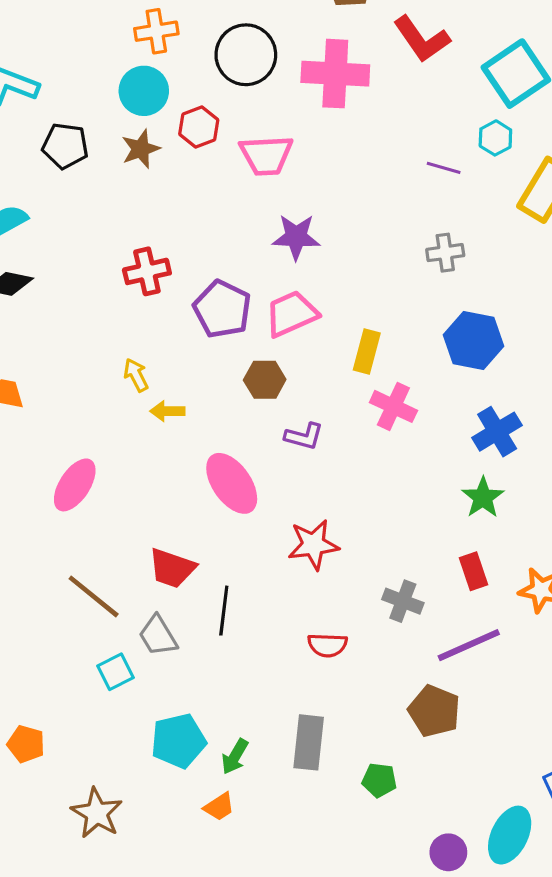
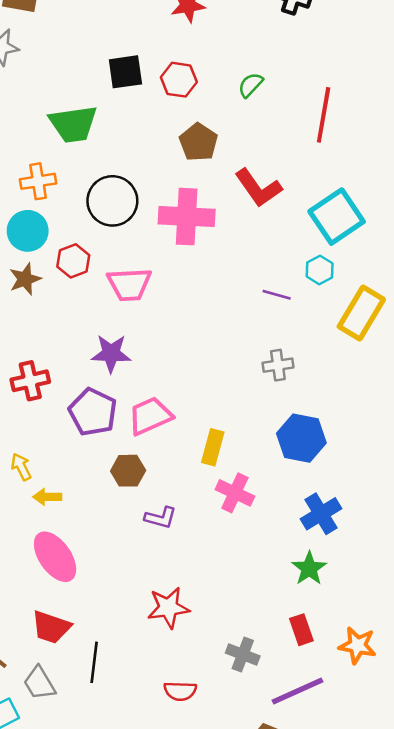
purple star: (296, 237) -> (111, 353), moved
pink ellipse: (232, 483) -> (55, 557), moved

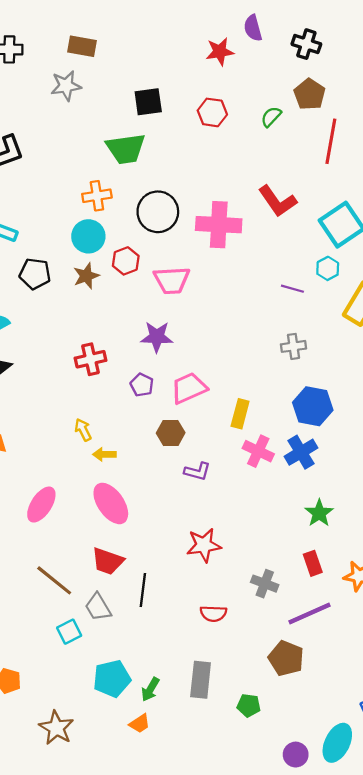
black square: (125, 72) -> (148, 102), moved
brown pentagon: (198, 142) -> (310, 94), moved
purple pentagon: (93, 412) -> (142, 385), size x0.6
blue cross: (321, 514) -> (301, 452), moved

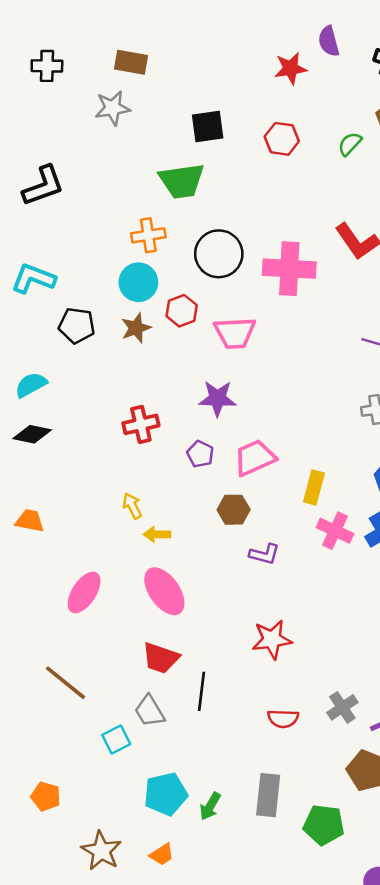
brown line: (54, 580) -> (66, 683), moved
gray cross: (265, 584) -> (342, 707), moved, turned 35
green pentagon: (249, 705) -> (324, 825), size x1.5
orange trapezoid: (140, 724) -> (162, 855), moved

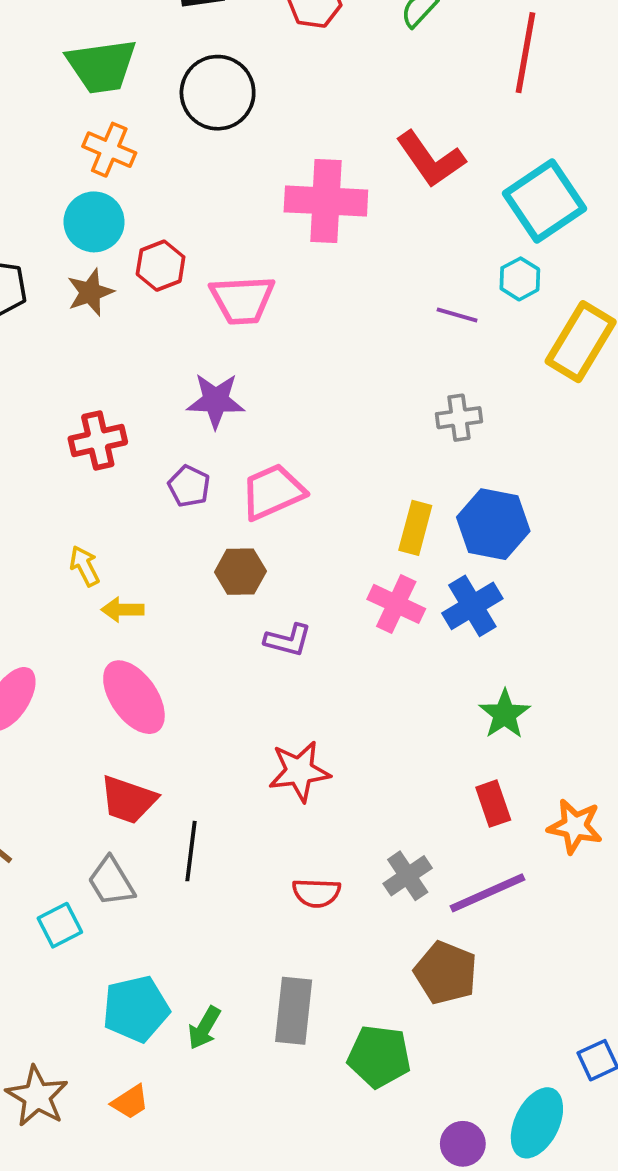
green trapezoid: (182, 181) -> (102, 66), moved
orange cross: (148, 235) -> (109, 150), turned 32
black circle: (219, 254) -> (218, 93), moved
yellow rectangle: (314, 487) -> (415, 528), moved

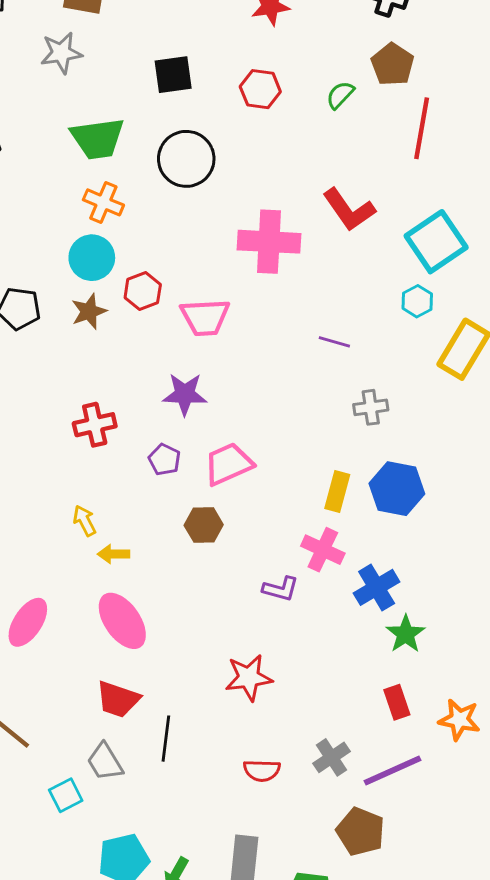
purple line: (457, 315) -> (334, 342), moved
blue cross: (472, 606) -> (377, 587), moved
purple L-shape: (288, 640) -> (281, 589), moved

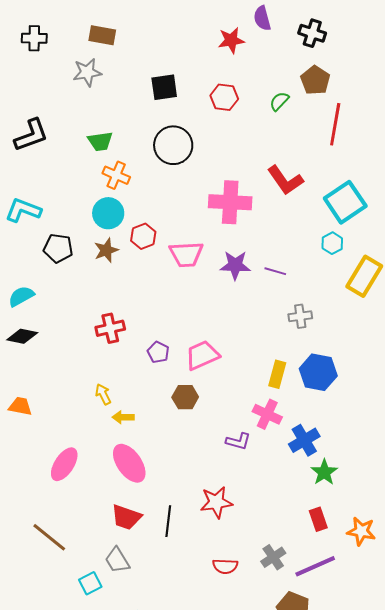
green trapezoid: (98, 139) -> (100, 141), moved, size x0.7
purple star: (185, 394) -> (235, 265), moved
black line: (166, 739) -> (168, 521), moved

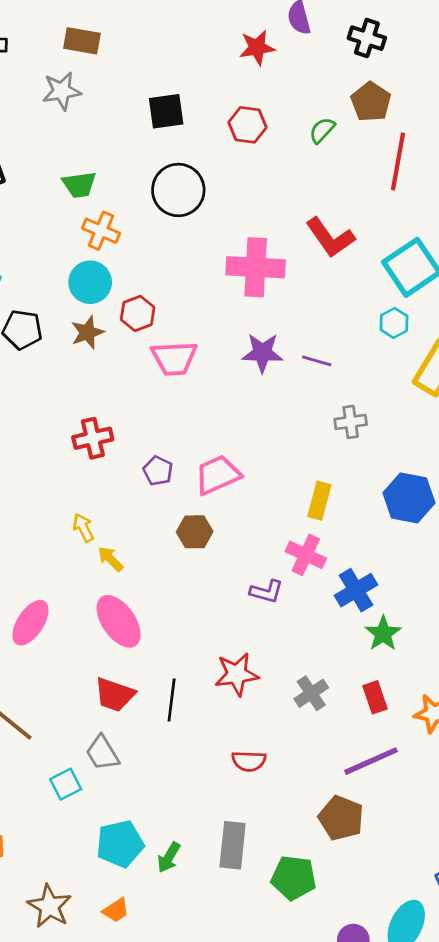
pink trapezoid: (186, 254) -> (174, 358), moved
blue hexagon: (318, 372) -> (409, 498), moved
yellow arrow: (123, 417) -> (110, 559), turned 45
gray cross: (273, 557) -> (311, 693), moved

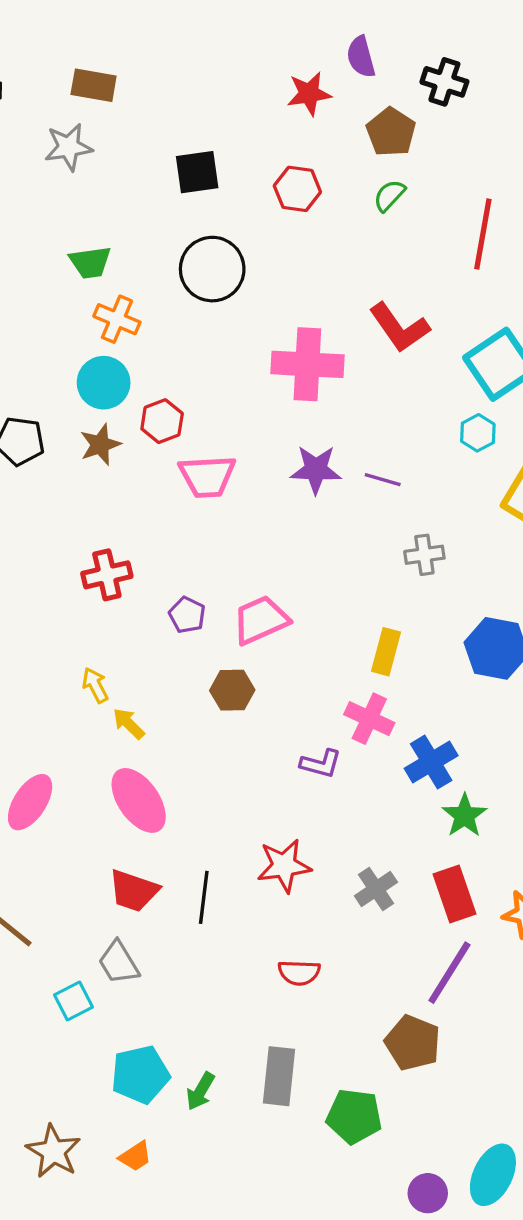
brown pentagon: (371, 102) -> (391, 132), moved
red rectangle: (375, 697) -> (454, 894), size x1.4
purple line: (371, 761) -> (449, 973), turned -34

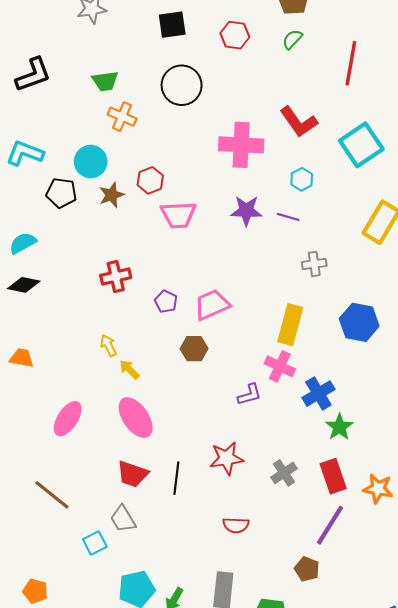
cyan circle: (104, 383) -> (91, 162), moved
cyan hexagon: (478, 433) -> (302, 179), moved
yellow rectangle: (386, 652) -> (290, 325), size x1.4
purple L-shape: (321, 764) -> (249, 395), turned -30
brown pentagon: (413, 1043) -> (307, 569), size x0.7

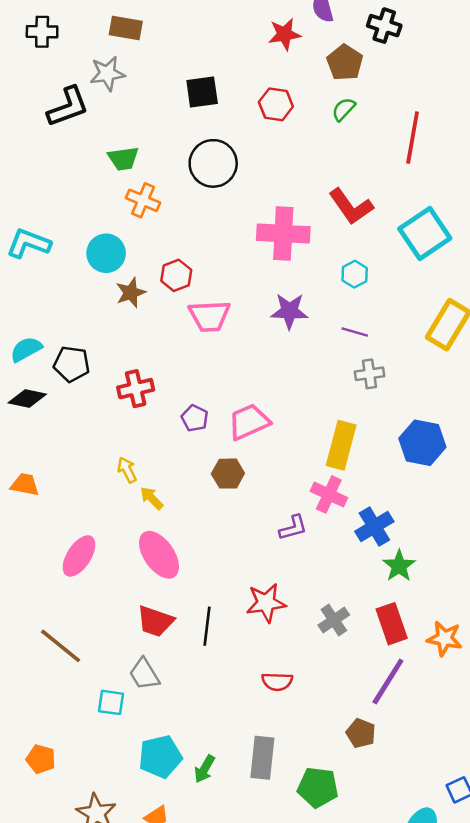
black L-shape: (33, 75) -> (68, 107), moved
black pentagon: (61, 193) -> (72, 364), moved
purple line: (288, 217) -> (355, 332), moved
cyan square: (95, 543) -> (111, 702), turned 35

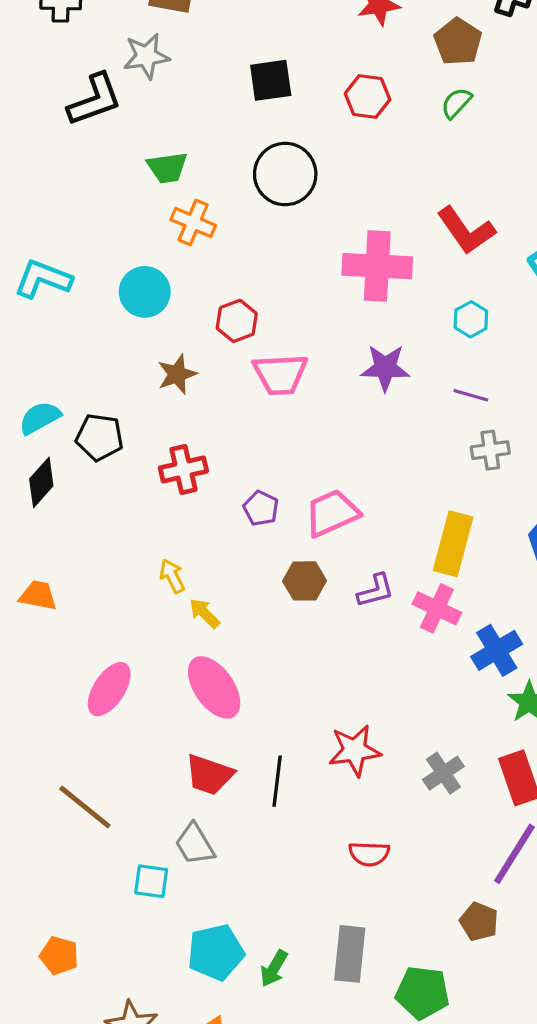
brown star: (131, 293) -> (177, 374), moved
black diamond: (27, 398) -> (41, 482), turned -60
purple L-shape: (293, 528) -> (376, 591), moved

